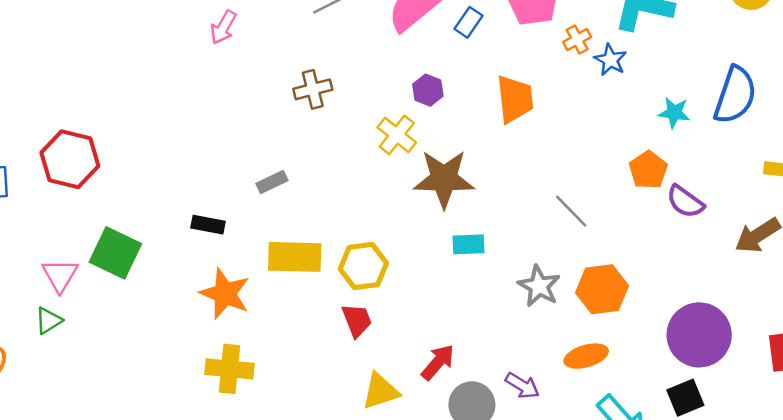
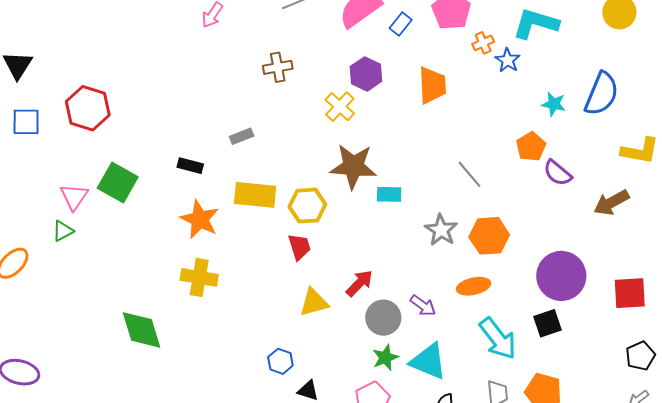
purple hexagon: (428, 90) -> (366, 74), size x1.4
brown star: (444, 179) -> (353, 166), moved

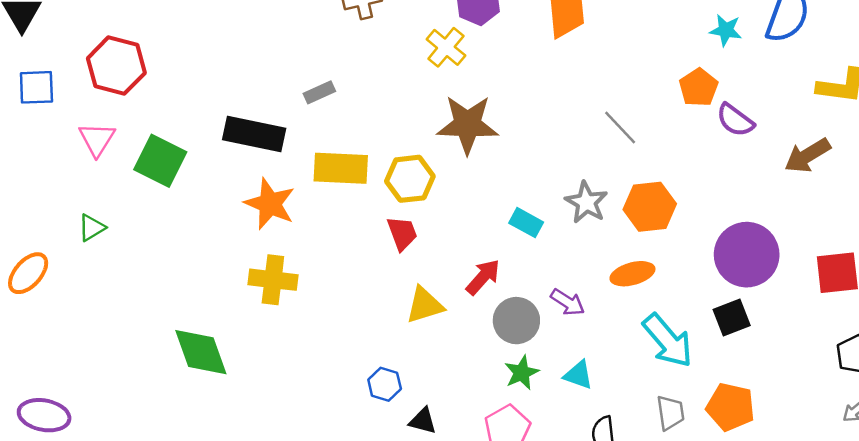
black rectangle: (190, 166) -> (254, 134), size x1.8
cyan rectangle: (389, 194) -> (526, 223), moved, turned 30
pink triangle: (74, 197) -> (97, 139), moved
cyan triangle: (428, 361) -> (578, 375), size x0.6

